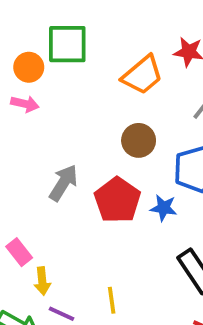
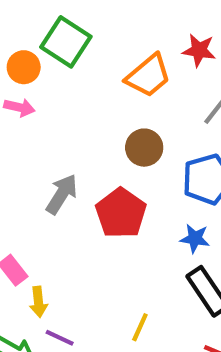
green square: (67, 44) -> (66, 42), turned 33
blue star: (164, 208) -> (195, 238), moved
yellow line: (112, 300) -> (140, 327), moved, turned 32

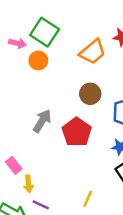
orange circle: (24, 67) -> (38, 60), moved
pink arrow: (19, 107) -> (17, 43), moved

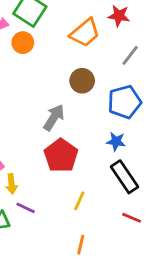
gray arrow: (42, 121) -> (54, 117), moved
red pentagon: (77, 132) -> (61, 156), moved

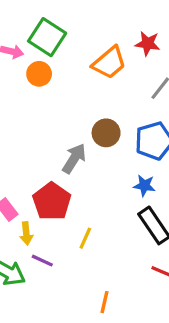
brown circle: (82, 81) -> (106, 133), moved
red pentagon: (61, 156) -> (52, 201), moved
yellow line: (79, 201) -> (85, 238), moved

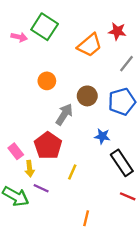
orange circle: (39, 74) -> (47, 81), moved
blue star: (144, 186) -> (102, 136), moved

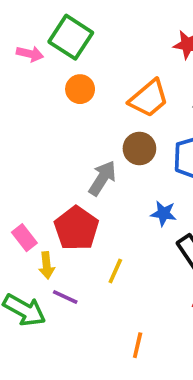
orange trapezoid: (90, 45) -> (149, 98), moved
orange circle: (47, 81) -> (80, 89), moved

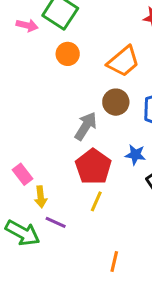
red pentagon: (76, 228) -> (93, 167), moved

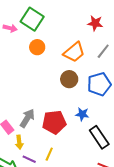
gray arrow: (86, 126) -> (27, 118), moved
red pentagon: (93, 167) -> (54, 122), turned 30
yellow line: (96, 201) -> (49, 154), moved

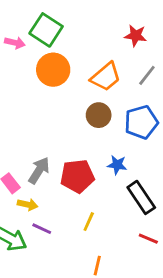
orange circle: (37, 47) -> (53, 70), size x1.5
yellow arrow: (19, 142) -> (28, 205), turned -72
yellow line: (49, 154) -> (89, 222), moved

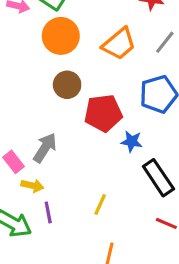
brown circle: (99, 115) -> (67, 85), moved
red pentagon: (77, 176) -> (103, 113), moved
purple line: (42, 229) -> (48, 212), turned 54

